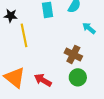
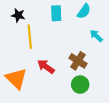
red arrow: (43, 80) -> (46, 67), moved

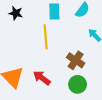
yellow line: (30, 37) -> (46, 37), moved
red arrow: (46, 67) -> (42, 78), moved

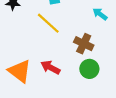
yellow line: (46, 37) -> (48, 23), turned -35

